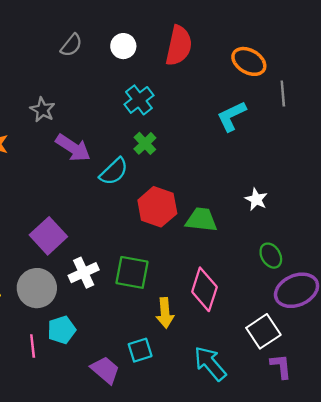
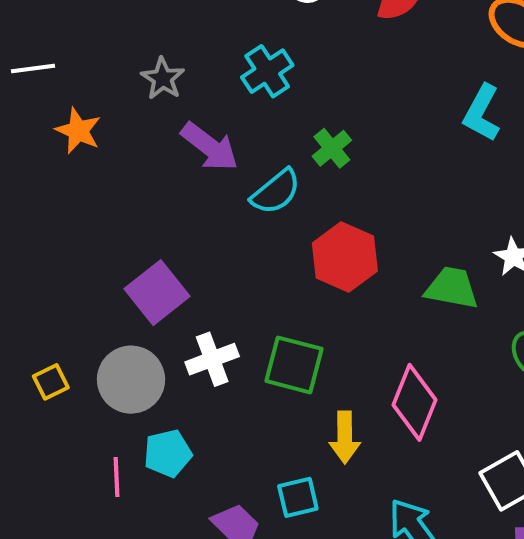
cyan cross: (139, 100) -> (267, 71), moved
cyan L-shape: (231, 116) -> (482, 113), turned -40
green trapezoid: (201, 220) -> (452, 288), moved

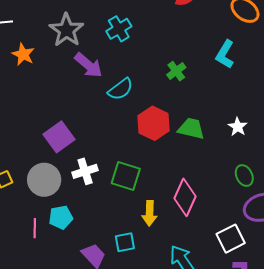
gray star: (163, 78) -> (66, 30), size x1.6
green cross: (332, 148) -> (176, 71), moved
green trapezoid: (452, 288) -> (191, 129), moved

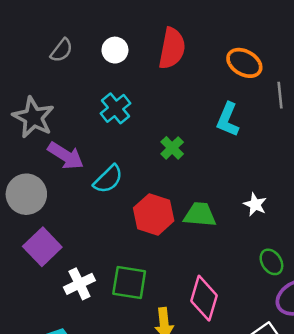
cyan cross: (119, 29) -> (115, 108), moved
gray circle: (44, 180) -> (26, 194), moved

